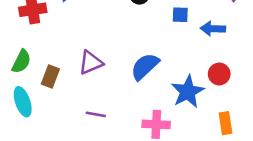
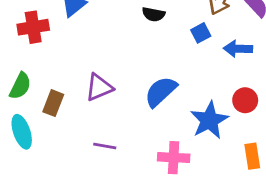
blue square: (180, 15) -> (201, 33), turned -30

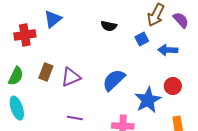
brown rectangle: (53, 103) -> (46, 72), moved

